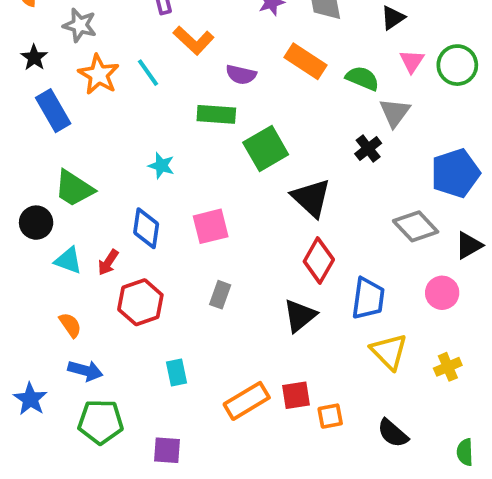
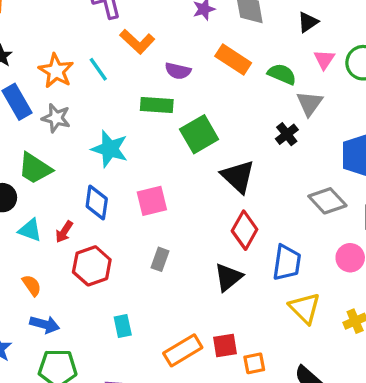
gray star: (80, 25) -> (56, 118), moved
cyan star: (161, 166) -> (110, 149), size x1.6

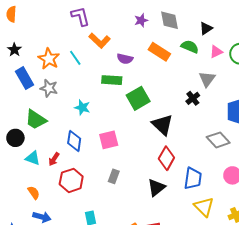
pink triangle: (324, 59) -> (216, 52), turned 32
green semicircle: (282, 74) -> (190, 47), moved
cyan star: (110, 149) -> (82, 107), size x0.7

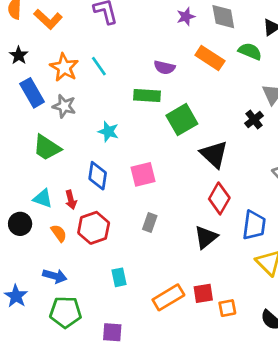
orange L-shape: (100, 41) -> (48, 19), moved
black circle: (15, 138) -> (20, 224), moved
red arrow: (54, 159) -> (71, 200), turned -48
orange semicircle: (34, 193) -> (59, 233), moved

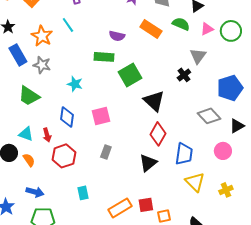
cyan line: (99, 66) -> (68, 25), moved
orange semicircle: (59, 233) -> (29, 160), moved

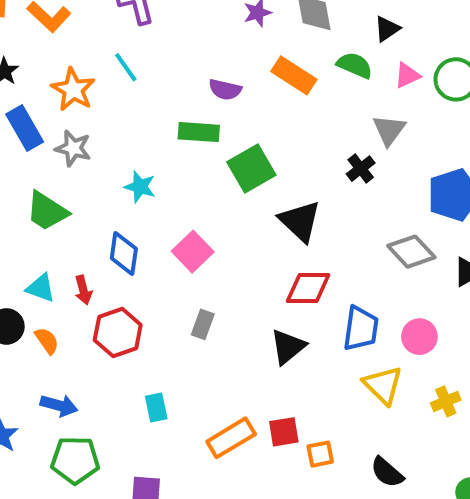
pink square: (101, 116) -> (193, 252), turned -30
red diamond: (158, 134) -> (308, 288), turned 60
pink circle: (223, 151) -> (419, 337), moved

